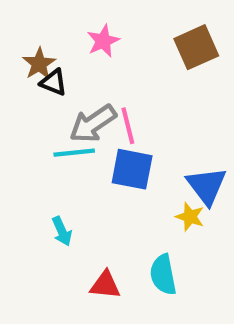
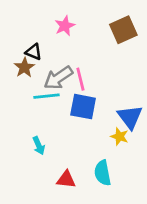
brown star: (39, 64) -> (24, 67), moved

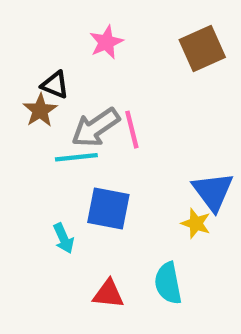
blue square: (83, 107) -> (108, 209), moved

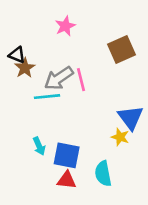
brown square: (202, 49) -> (121, 50), moved
black triangle: (55, 85) -> (17, 55), moved
blue square: (108, 209) -> (67, 155), moved

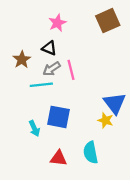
brown square: (121, 50) -> (108, 21), moved
black triangle: (17, 55) -> (49, 48), moved
gray arrow: (59, 78) -> (52, 69), size x0.7
blue square: (67, 155) -> (58, 117), moved

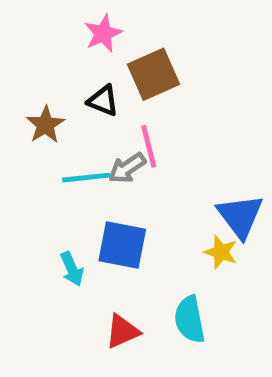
brown square: (108, 21) -> (154, 74), moved
pink star: (57, 23) -> (103, 33), moved
gray arrow: (52, 69) -> (127, 168), moved
red triangle: (58, 158) -> (122, 331), turned -30

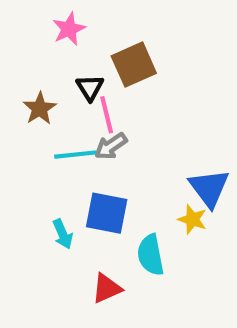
pink star: (103, 33) -> (69, 29), moved
black triangle: (103, 101) -> (90, 88), turned 36
pink line: (149, 146) -> (107, 115), moved
cyan semicircle: (190, 319) -> (151, 255), moved

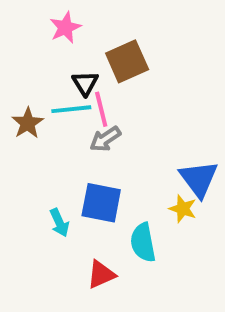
brown star: (40, 108) -> (28, 123), moved
cyan line: (75, 155) -> (71, 109), moved

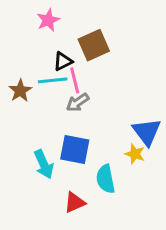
black triangle: (85, 83) -> (63, 61), turned 36
cyan arrow: (59, 223) -> (44, 164), size x1.4

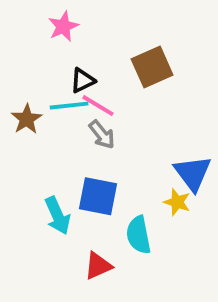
brown square: (94, 45) -> (152, 67), moved
pink line: (75, 80) -> (98, 106), turned -45
gray arrow: (78, 102) -> (102, 135), turned -95

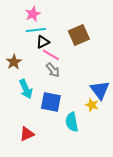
cyan line: (69, 106) -> (36, 30), moved
cyan arrow: (57, 216) -> (26, 89), moved
red triangle: (98, 266) -> (27, 134), moved

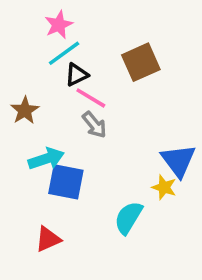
cyan line: (36, 30) -> (64, 53), turned -30
cyan arrow: (26, 89) -> (46, 159), turned -84
blue square: (51, 102) -> (66, 182), moved
cyan semicircle: (72, 122) -> (128, 218), turned 42

